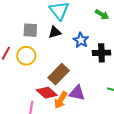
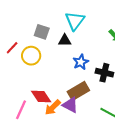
blue star: (81, 40) -> (81, 62), moved
brown rectangle: (59, 74) -> (78, 91), moved

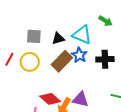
cyan triangle: (75, 21) -> (82, 35), moved, turned -30
brown rectangle: (78, 91) -> (62, 61), moved

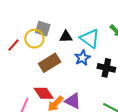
brown rectangle: (62, 61) -> (50, 63), moved
yellow circle: (30, 62) -> (34, 39), moved

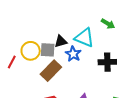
gray square: (43, 29) -> (48, 50), moved
blue star: (82, 58) -> (73, 54), moved

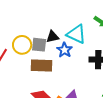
brown rectangle: (51, 71) -> (42, 66), turned 45

